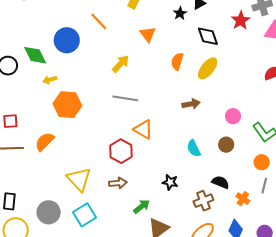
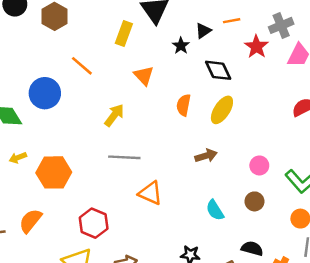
yellow arrow: (50, 80) -> (18, 158), moved
red hexagon: (121, 151) -> (94, 223), moved

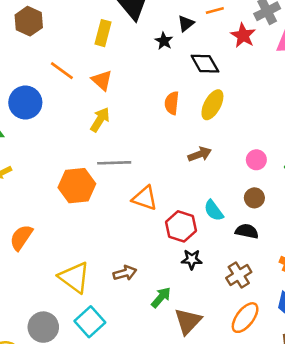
orange triangle: (144, 75) -> (102, 80), moved
orange hexagon: (54, 172) -> (77, 186), moved
red hexagon: (94, 223) -> (181, 226), moved
black semicircle: (252, 248) -> (247, 231), moved

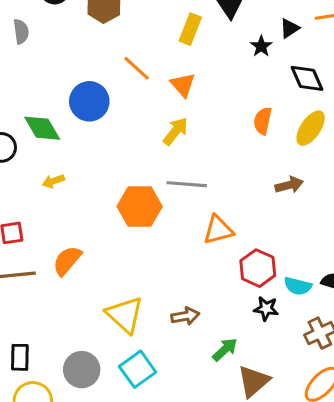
orange triangle: (145, 198) -> (218, 230), turned -40
cyan semicircle: (214, 211) -> (298, 286), moved, turned -45

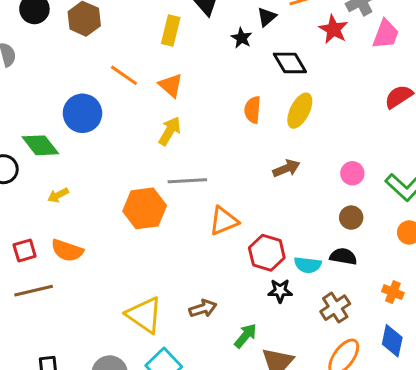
orange semicircle: (67, 261) -> (67, 250), moved, turned -104

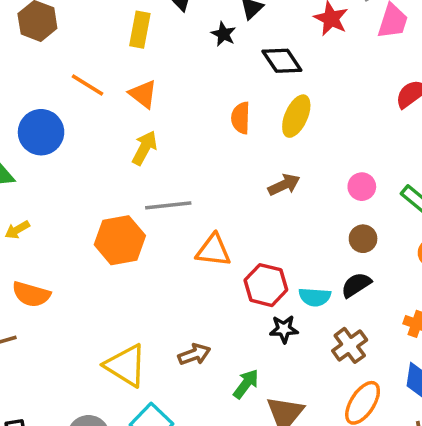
orange triangle: (224, 221) -> (213, 250), turned 32
black semicircle: (343, 256) -> (356, 285), turned -40

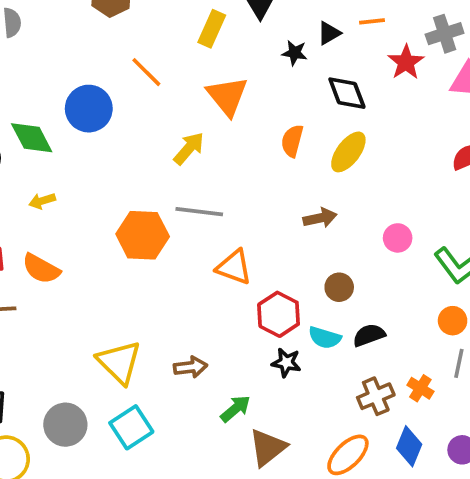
black star: (223, 34) -> (295, 53), turned -30
orange triangle: (143, 94) -> (227, 96), moved, size x1.4
brown circle: (363, 239) -> (339, 287), moved
brown cross: (350, 345) -> (376, 396), moved

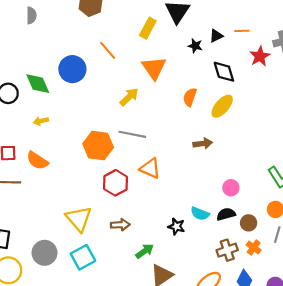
pink circle: (398, 238) -> (231, 188), moved
brown circle: (339, 287) -> (249, 223), moved
red hexagon: (279, 314) -> (115, 183), moved

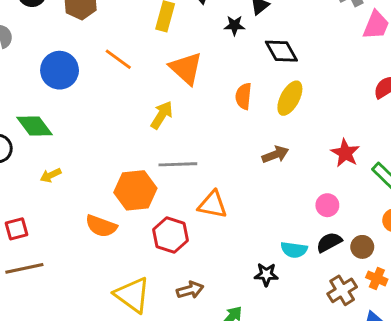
red star: (260, 56) -> (345, 153), moved
blue circle: (72, 69) -> (60, 70), moved
orange semicircle: (37, 161) -> (101, 226), moved

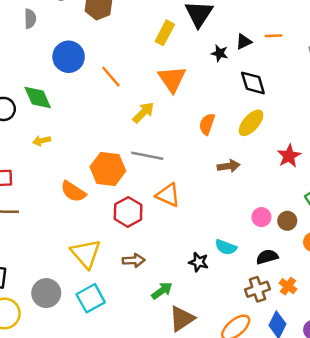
orange line: (118, 59) -> (111, 77), moved
orange semicircle: (244, 96) -> (207, 124), moved
red star: (345, 153) -> (289, 156), moved
black semicircle: (329, 242) -> (267, 257), moved
brown circle: (362, 247) -> (287, 221), moved

